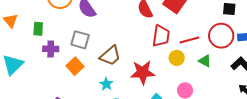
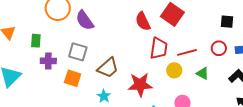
red circle: (221, 36) -> (219, 48), size x0.6
orange square: (75, 66) -> (73, 78), turned -30

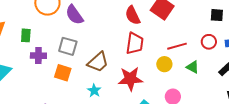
red trapezoid: (159, 48) -> (135, 43), moved

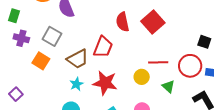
red circle: (209, 42) -> (190, 66), size x1.5
red trapezoid: (135, 43) -> (103, 47), moved
cyan star: (94, 91) -> (76, 84), moved

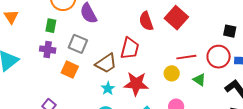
green rectangle: (14, 16) -> (51, 26), moved

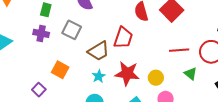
orange square: (70, 70) -> (60, 70), moved
yellow circle: (172, 73) -> (156, 78), moved

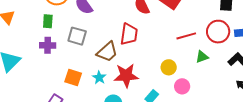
red star: (127, 73) -> (126, 76), moved
green triangle: (191, 74) -> (202, 57), turned -48
cyan star: (99, 76) -> (99, 78), moved

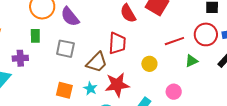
purple cross: (48, 45) -> (20, 58), moved
yellow circle: (169, 67) -> (149, 64), moved

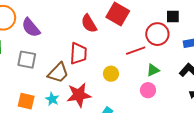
red circle: (206, 34) -> (157, 34), moved
pink circle: (174, 92) -> (148, 90), moved

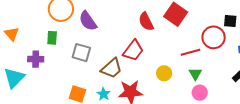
red trapezoid: (78, 54) -> (133, 51), turned 30
green triangle: (153, 70) -> (195, 74), moved, turned -40

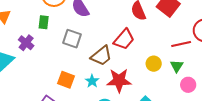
purple cross: (36, 59) -> (26, 43), turned 35
green triangle: (195, 74) -> (177, 66), moved

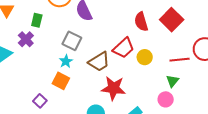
green rectangle: (44, 22) -> (37, 20), moved
yellow circle: (154, 64) -> (145, 57), moved
cyan star: (92, 81) -> (66, 61), moved
pink circle: (188, 85) -> (166, 99), moved

